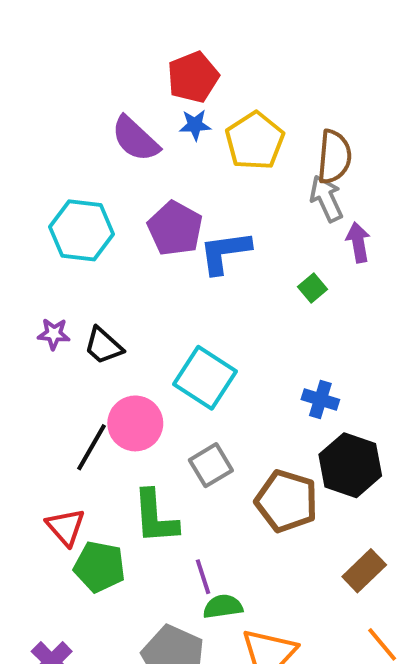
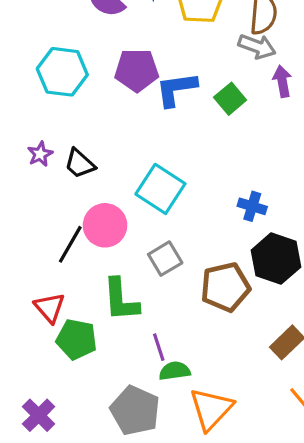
gray arrow: (326, 199) -> (257, 46), turned 135
purple pentagon: (175, 228) -> (137, 70), turned -30
green square: (312, 288) -> (230, 99), moved, size x1.4
purple star: (54, 334) -> (40, 154), turned -30
brown pentagon: (287, 501) -> (225, 287), turned -30

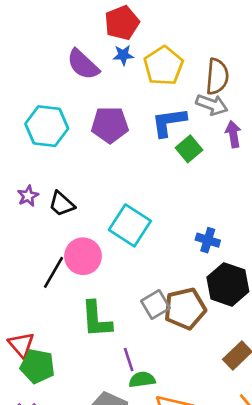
blue L-shape: (176, 89) -> (169, 122), moved
gray square: (165, 259) -> (155, 305), moved
red triangle: (50, 308) -> (21, 345), moved
green pentagon: (77, 339) -> (37, 366), moved

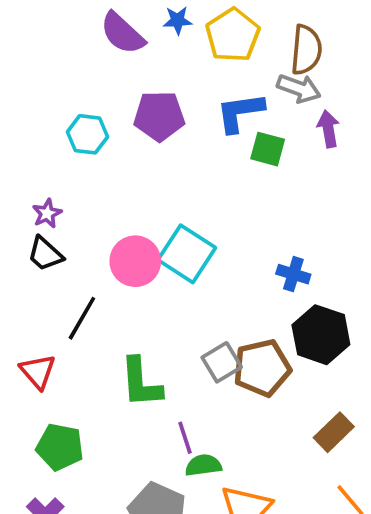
cyan hexagon: (47, 126) -> (87, 134), moved, size x0.7
green square: (189, 149) -> (268, 149), turned -35
black trapezoid: (62, 204) -> (45, 254), moved
pink circle: (83, 256) -> (135, 261), moved
red triangle: (21, 345) -> (38, 372), moved

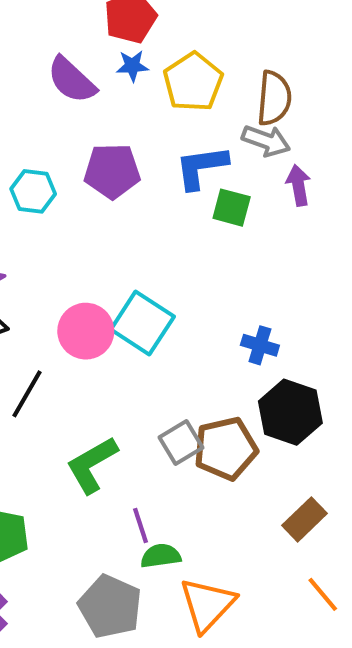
green L-shape: (141, 383) -> (92, 465), turned 64

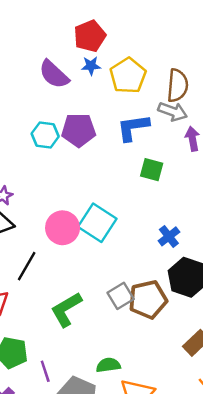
cyan hexagon: (33, 191) -> (45, 135), moved
green square: (232, 208) -> (152, 170), moved
blue cross: (260, 345) -> (169, 236), turned 35
purple line: (140, 526) -> (45, 371), moved

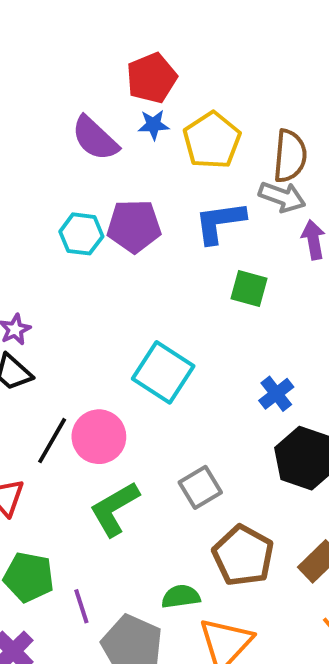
pink circle: (63, 228) -> (99, 437), moved
brown pentagon: (148, 300) -> (243, 556), moved, turned -30

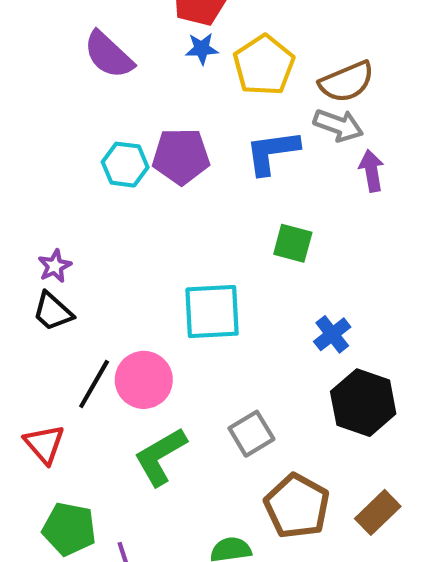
purple semicircle: (95, 138) -> (109, 55), moved
brown semicircle: (290, 156) -> (347, 82), turned 62
green square: (249, 289) -> (293, 243), moved
cyan square: (163, 372) -> (212, 312), turned -36

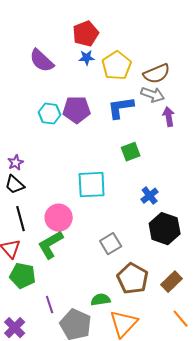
green square: (293, 243) -> (131, 152), turned -36
black line: (94, 384) -> (21, 219), moved, turned -45
green L-shape: (160, 456) -> (51, 245), moved
green pentagon: (69, 529) -> (23, 276), moved

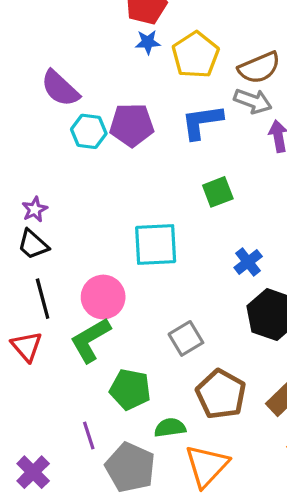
purple semicircle: (42, 61) -> (60, 88), moved
green pentagon: (23, 276) -> (130, 389), moved

